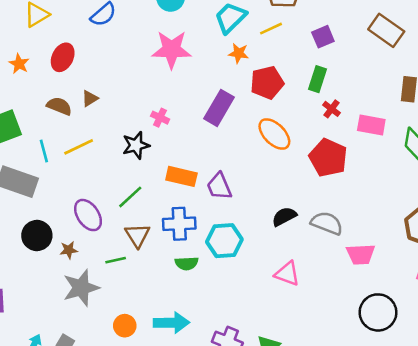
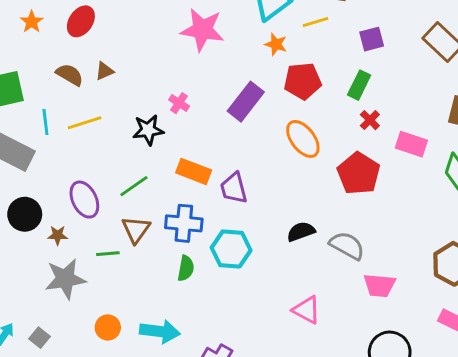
green semicircle: (187, 263) -> (186, 268), turned -85
pink triangle: (287, 274) -> (307, 310), moved

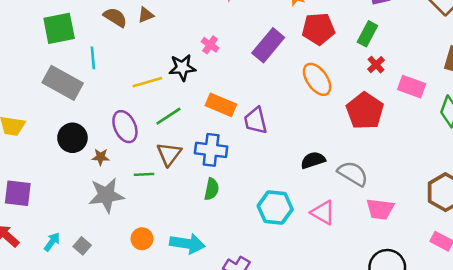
yellow line: (85, 123) -> (147, 82), moved
cyan hexagon: (231, 249) -> (275, 208), moved
pink triangle: (307, 310) -> (323, 212), moved

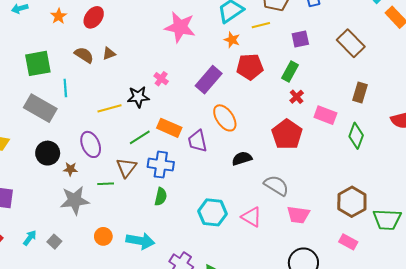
orange ellipse: (317, 79) -> (225, 118), moved
green line: (168, 116) -> (140, 137), moved
black semicircle: (313, 160) -> (242, 158), moved

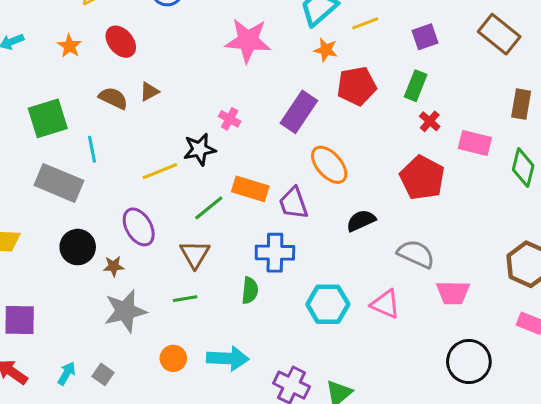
red ellipse: (94, 17) -> (121, 42), turned -70
blue cross: (161, 165) -> (275, 253), moved
green line: (106, 184) -> (185, 299), moved

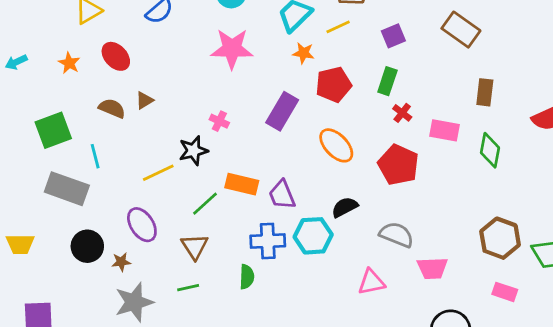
orange ellipse: (329, 165) -> (336, 145), moved
cyan hexagon: (328, 304) -> (313, 236), moved
pink triangle: (385, 304) -> (371, 282), turned -32

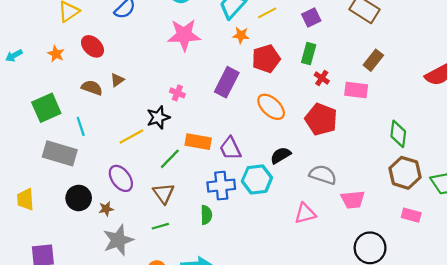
brown rectangle: (485, 92) -> (373, 60), moved, turned 35
green diamond: (490, 150) -> (398, 134), moved
yellow trapezoid: (20, 244) -> (25, 199), turned 90

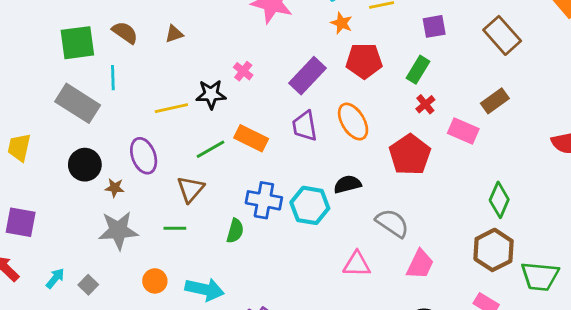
brown semicircle: (92, 88) -> (125, 33), moved
purple trapezoid: (230, 148) -> (305, 126), moved
pink trapezoid: (353, 200) -> (420, 264), turned -75

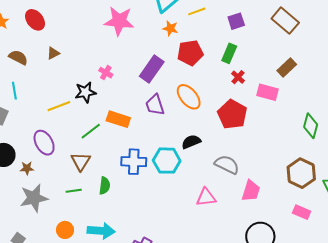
green diamond: (499, 200) -> (311, 126), moved
green semicircle: (235, 231) -> (105, 186), moved

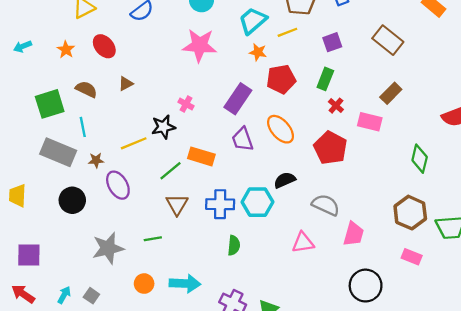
brown triangle: (81, 161) -> (177, 204), moved
brown star: (27, 168) -> (96, 160), moved
green semicircle: (105, 186) -> (234, 245), moved

